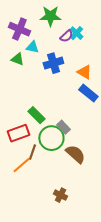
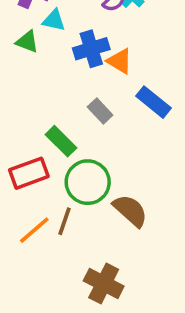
orange triangle: (84, 72) -> (120, 61), moved
gray rectangle: (63, 127) -> (100, 111), moved
brown line: (32, 152) -> (65, 221), moved
brown cross: (60, 195) -> (104, 283), size x1.5

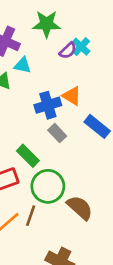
blue cross: (91, 49) -> (48, 105), moved

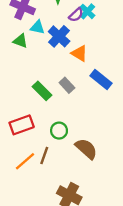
blue cross: (48, 105) -> (59, 36), moved, turned -30
green rectangle: (28, 156) -> (42, 91), moved
green circle: (48, 186) -> (59, 131), size x0.6

